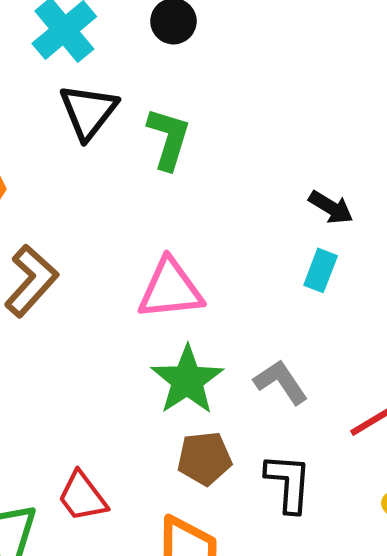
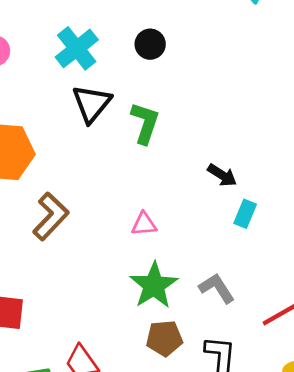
black arrow: (331, 207) -> (222, 175), moved
pink triangle: (170, 289) -> (144, 224), size x0.6

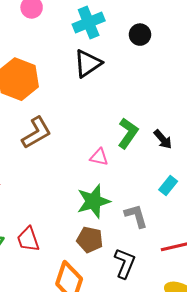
green L-shape: (145, 123) -> (128, 133), moved
cyan rectangle: (245, 214) -> (168, 185), moved

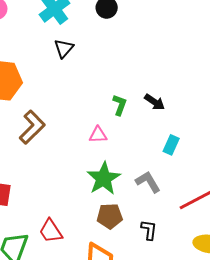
black triangle: (88, 63) -> (64, 48), size x0.7
green L-shape: (128, 133) -> (120, 105), size x0.7
black L-shape: (125, 263) -> (149, 230), size x0.7

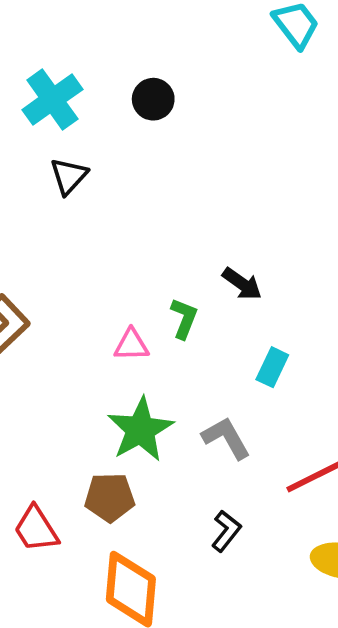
green L-shape: (120, 105) -> (184, 318), moved
brown pentagon: (110, 216) -> (110, 497), moved
black L-shape: (149, 230) -> (226, 531), turned 30

